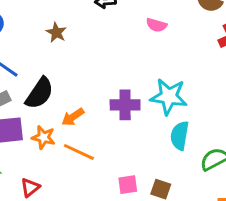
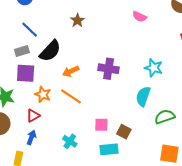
brown star: (56, 32) -> (77, 20), moved
cyan star: (169, 97) -> (154, 68), moved, size x0.7
orange star: (43, 137) -> (43, 94), moved

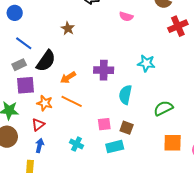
cyan semicircle: (143, 96) -> (125, 95), moved

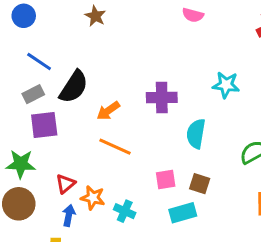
brown star: (68, 28) -> (95, 16), moved
orange star: (45, 103) -> (93, 198), moved

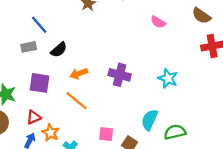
black semicircle: (74, 87) -> (59, 50), size x0.7
purple square: (44, 125) -> (40, 83), moved
cyan semicircle: (196, 134) -> (150, 120), moved

